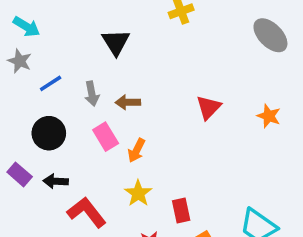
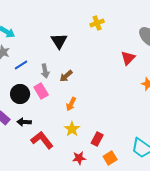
brown arrow: (128, 102) -> (66, 76), turned -40
red triangle: (209, 107) -> (128, 58), moved
pink rectangle: (106, 137) -> (41, 91), moved
red rectangle: (181, 211) -> (97, 139), turned 40

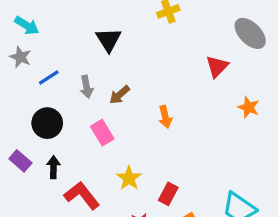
pink rectangle: (41, 91) -> (102, 133), moved
orange arrow: (71, 104) -> (165, 117), moved, turned -40
black arrow: (24, 122) -> (53, 167), turned 88

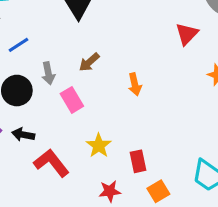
gray arrow: (87, 87) -> (48, 73), moved
black arrow: (53, 167) -> (23, 135), turned -80
red rectangle: (168, 194) -> (138, 161), turned -40

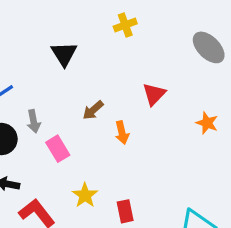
red triangle: (187, 34) -> (154, 94), moved
brown arrow: (89, 62) -> (93, 110), moved

